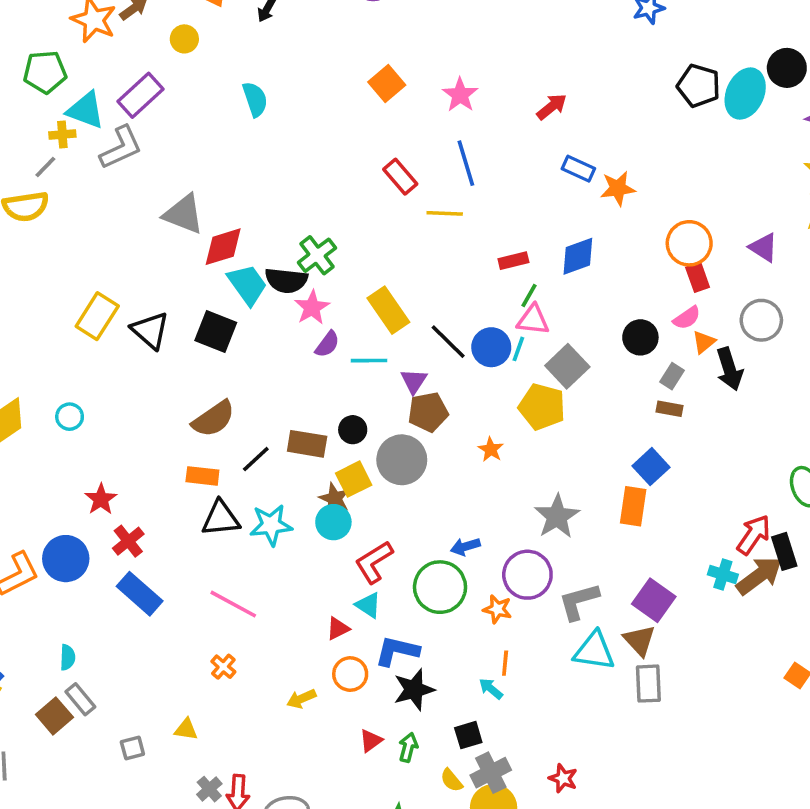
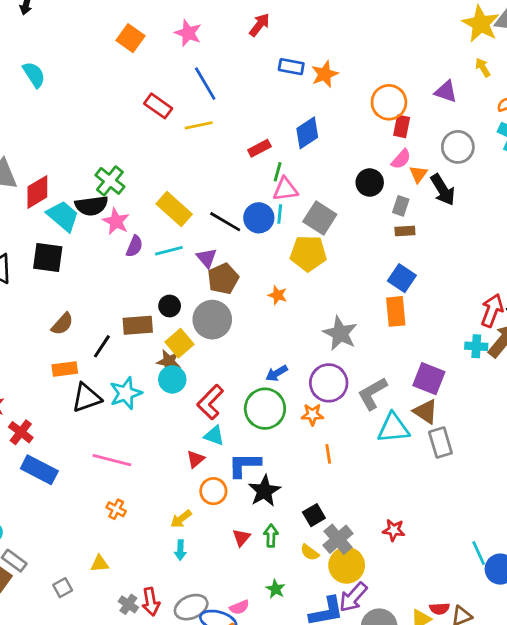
red rectangle: (698, 277) -> (402, 126), turned 45
brown semicircle: (214, 419) -> (62, 324), size x0.7
cyan arrow: (491, 689) -> (180, 550), moved, turned -114

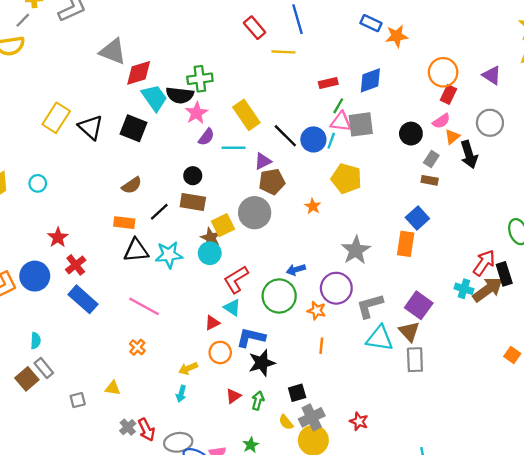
green cross: (110, 181) -> (200, 79), turned 30
gray square: (320, 218) -> (361, 124), moved, turned 36
purple triangle: (207, 258) -> (263, 161), turned 30
black circle: (170, 306) -> (193, 176), moved
red arrow: (151, 602) -> (146, 430), turned -30

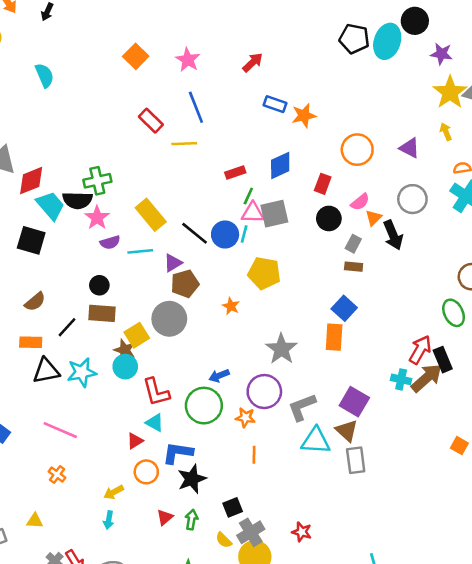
red rectangle: (448, 94) -> (323, 184), moved
purple semicircle: (206, 137) -> (110, 242), turned 42
red L-shape: (236, 279) -> (156, 392), turned -68

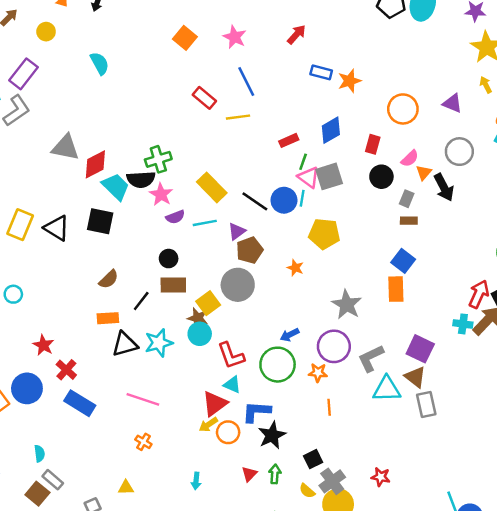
pink triangle: (253, 213) -> (309, 177), turned 40
red triangle: (135, 441) -> (215, 404), size x1.6
yellow arrow: (114, 492) -> (208, 425), moved

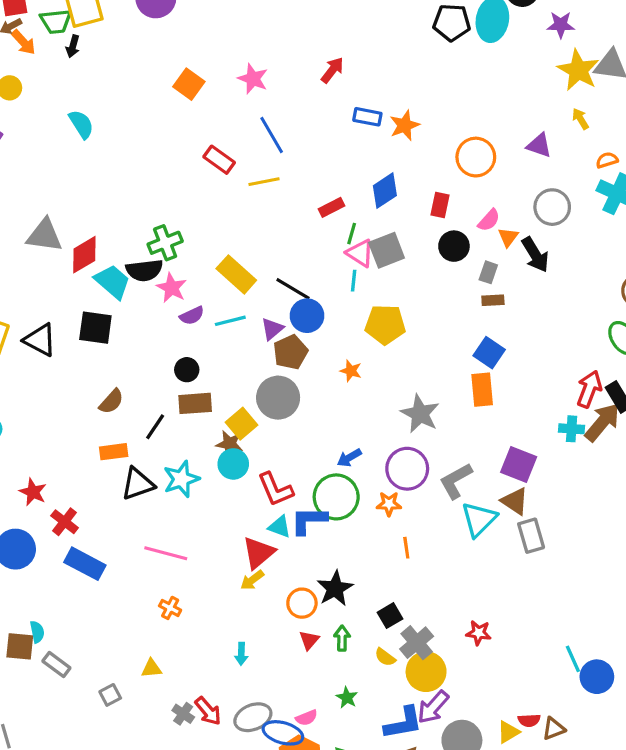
blue circle: (284, 200) -> (307, 316), moved
cyan triangle: (387, 389) -> (479, 519), turned -40
blue L-shape: (256, 412) -> (309, 520), moved
orange circle: (228, 432) -> (302, 603), moved
brown square: (37, 494) -> (20, 646), moved, turned -30

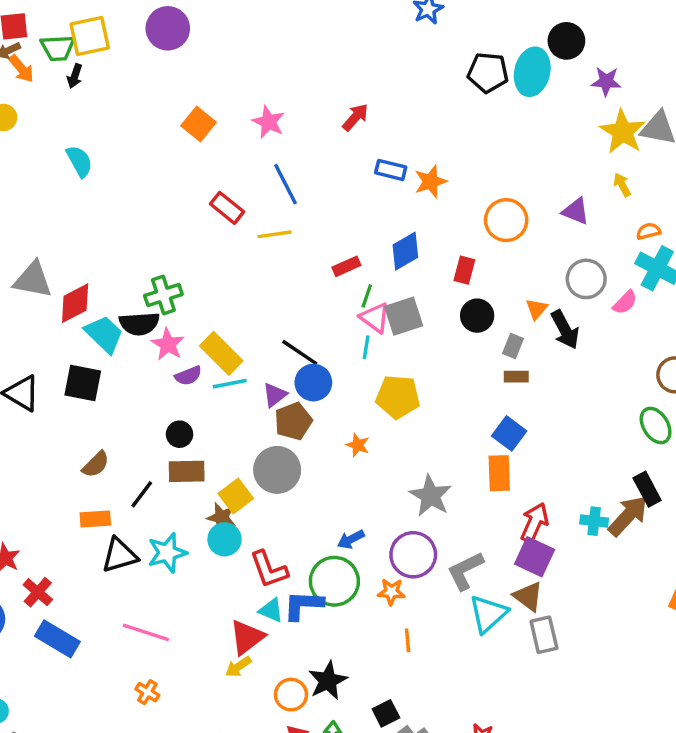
pink semicircle: (489, 220) -> (625, 302), moved
yellow rectangle: (236, 274) -> (221, 353), moved
red arrow: (589, 389) -> (534, 523), moved

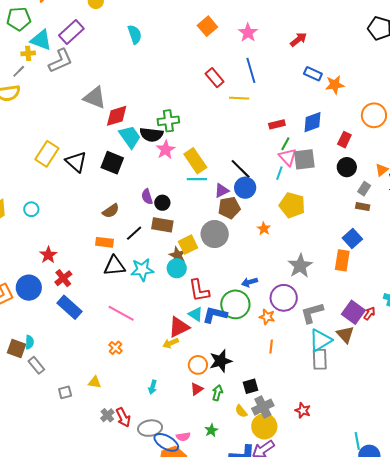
purple semicircle: (188, 376) -> (147, 197), moved, turned 84
red arrow: (534, 523) -> (369, 313), moved, size x0.6
gray rectangle: (544, 635) -> (320, 359), moved

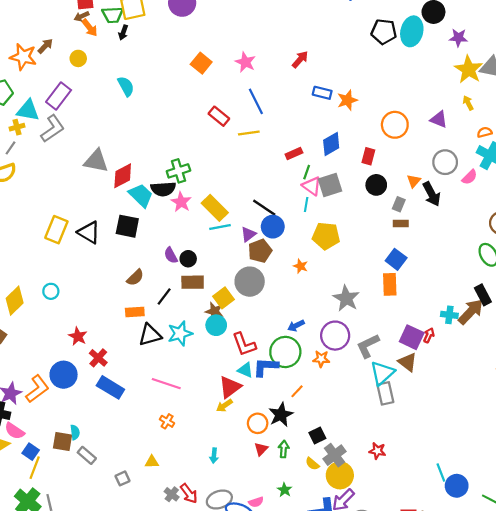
orange line: (271, 347) -> (297, 391), moved, turned 48

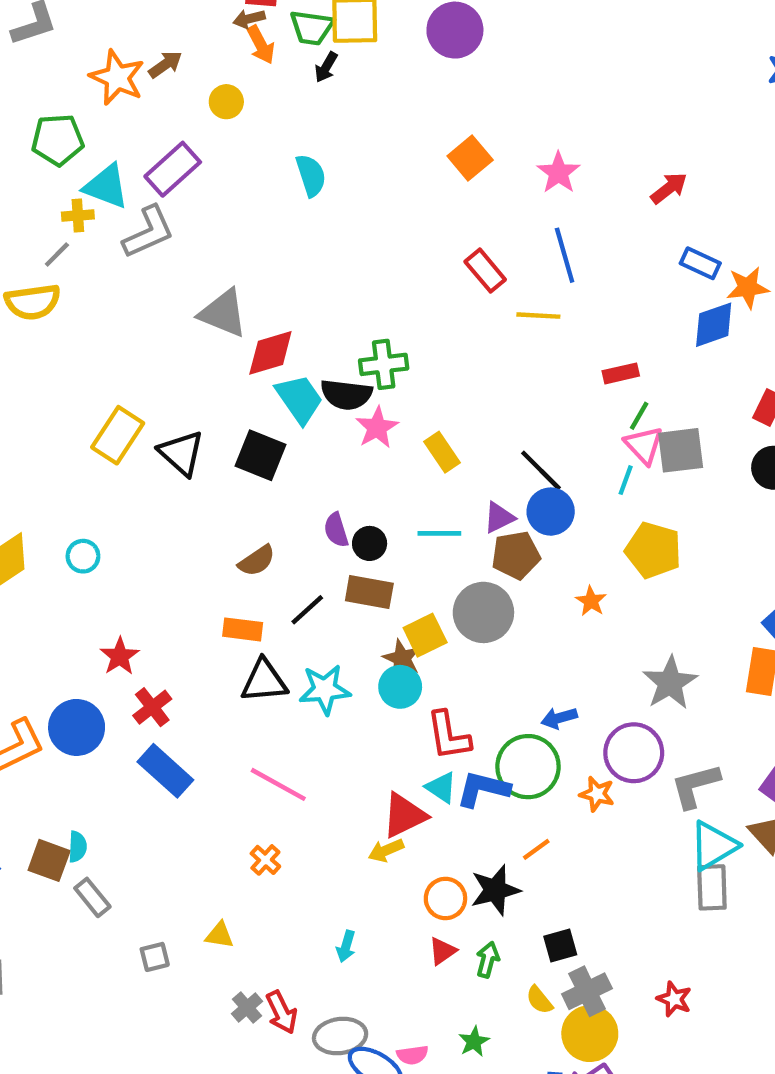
blue diamond: (331, 144) -> (714, 325), moved
yellow rectangle: (215, 208) -> (442, 452), size x0.7
cyan line: (220, 227) -> (439, 533), moved

